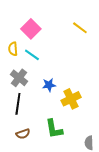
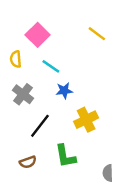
cyan line: (32, 55) -> (51, 66), moved
blue star: (49, 85) -> (64, 91), moved
black line: (18, 104) -> (40, 126), moved, turned 30

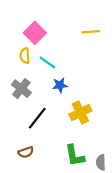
yellow line: (97, 34) -> (91, 32), turned -42
yellow semicircle: (16, 59) -> (25, 56), moved
green L-shape: (65, 156) -> (75, 156), moved

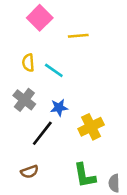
yellow line: (91, 32) -> (78, 36), moved
pink square: (35, 33) -> (40, 18), moved
blue star: (60, 85) -> (59, 108), moved

